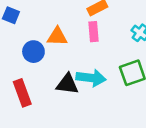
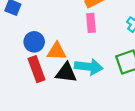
orange triangle: (57, 37) -> (57, 51), moved
red rectangle: (22, 93) -> (37, 69), moved

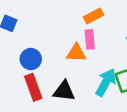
orange triangle: (57, 51) -> (76, 53), moved
cyan arrow: (89, 67) -> (106, 82), moved, turned -68

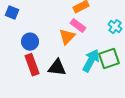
pink rectangle: (90, 39) -> (78, 26), turned -49
orange triangle: (76, 53) -> (67, 37), turned -48

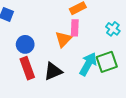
pink rectangle: (78, 26) -> (75, 28), turned 56
black triangle: (57, 68) -> (53, 71), turned -30

